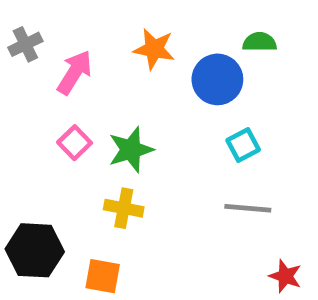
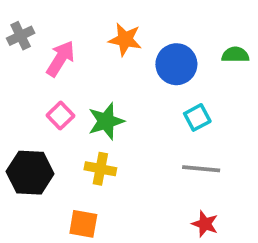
green semicircle: (260, 42) -> (235, 55), moved
black hexagon: (35, 250) -> (30, 173), moved
red star: (285, 276) -> (205, 224), moved

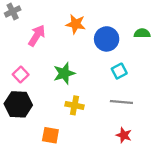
gray cross: (21, 36) -> (13, 11), moved
pink square: (60, 116) -> (21, 74), moved
yellow cross: (100, 169) -> (74, 105), moved

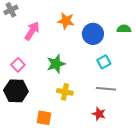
red star: (124, 135) -> (99, 114), moved

